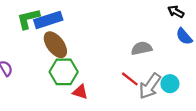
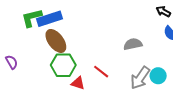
red line: (130, 79) -> (101, 72), moved

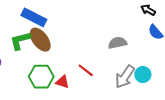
green L-shape: (32, 18) -> (20, 41), moved
blue rectangle: (50, 19) -> (34, 17), turned 45
green hexagon: (63, 65) -> (41, 77), moved

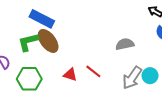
green hexagon: (41, 77) -> (29, 79), moved
red triangle: (62, 82) -> (70, 75), moved

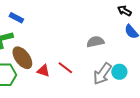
blue rectangle: (42, 19) -> (16, 18), size x0.6
brown ellipse: (48, 41) -> (22, 58), moved

